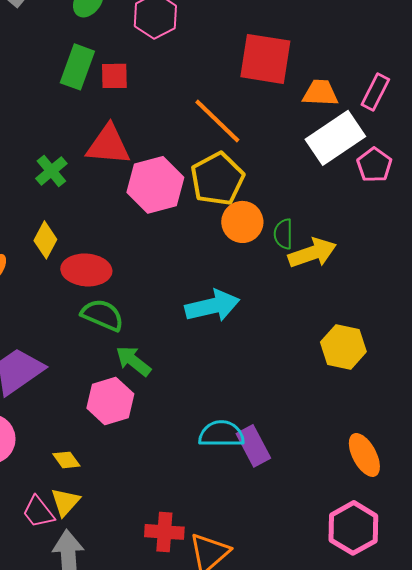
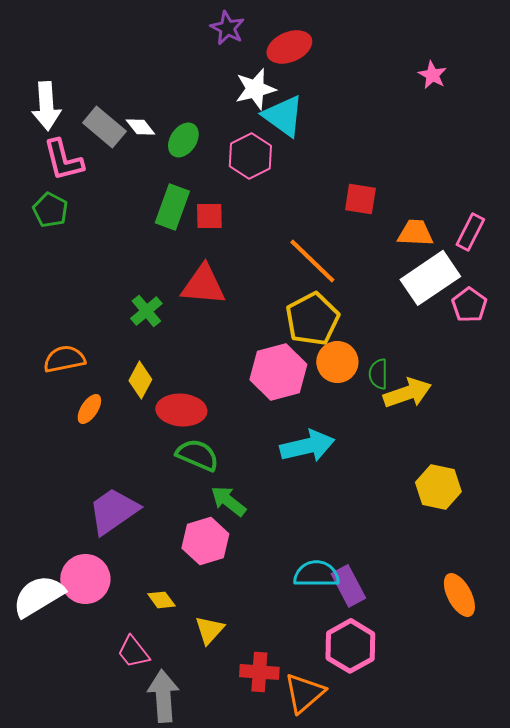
red square: (265, 59) -> (360, 199), size x0.6
pink hexagon: (155, 185) -> (278, 372), moved
yellow triangle: (65, 502) -> (209, 630), moved
pink hexagon: (353, 528) -> (350, 646), moved

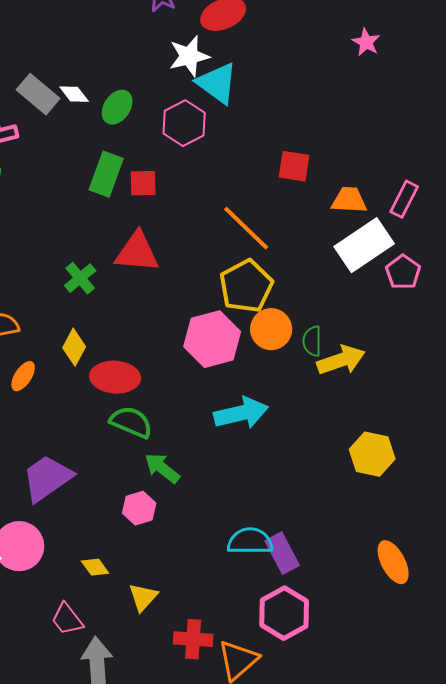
pink hexagon: (205, 541) -> (139, 508), size x0.7

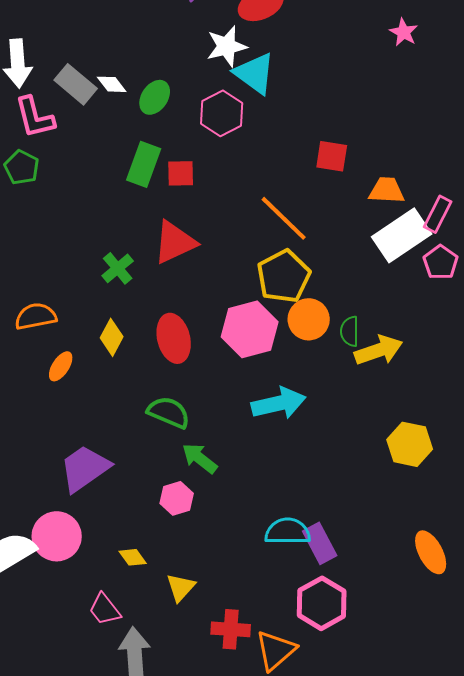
pink rectangle: (404, 199) -> (438, 214), moved
red triangle: (137, 252) -> (175, 242), turned -30
red ellipse: (115, 377) -> (174, 338), moved, turned 72

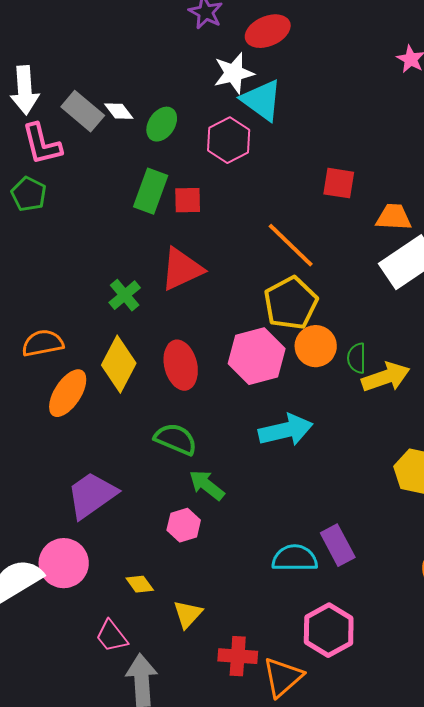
yellow diamond: (112, 337) -> (119, 364), size x1.5
orange ellipse: (61, 366) -> (68, 393), size x1.6
purple rectangle: (320, 543) -> (338, 545), moved

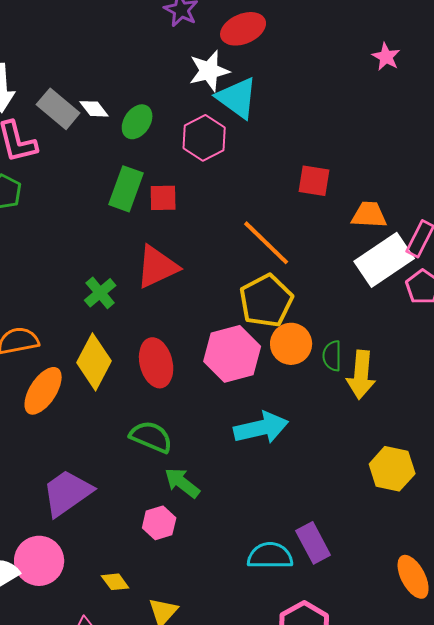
yellow arrow: (386, 377) -> (361, 375), turned 114

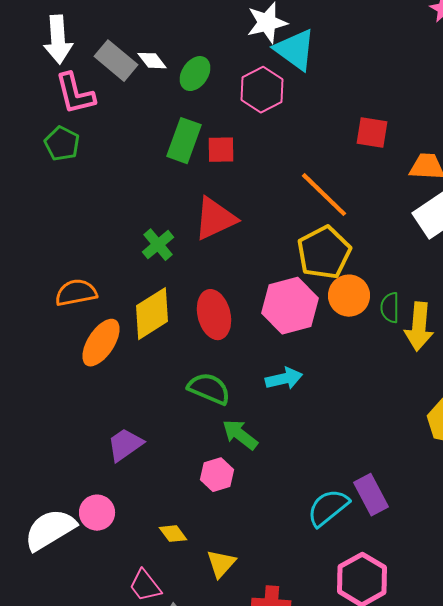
yellow diamond: (94, 362) -> (152, 314), turned 30
cyan arrow: (261, 428) -> (284, 379), moved, size x0.7
purple trapezoid: (67, 493) -> (125, 445), size x0.7
cyan semicircle: (270, 556) -> (328, 508), turned -39
pink circle: (39, 561) -> (97, 513), size x0.7

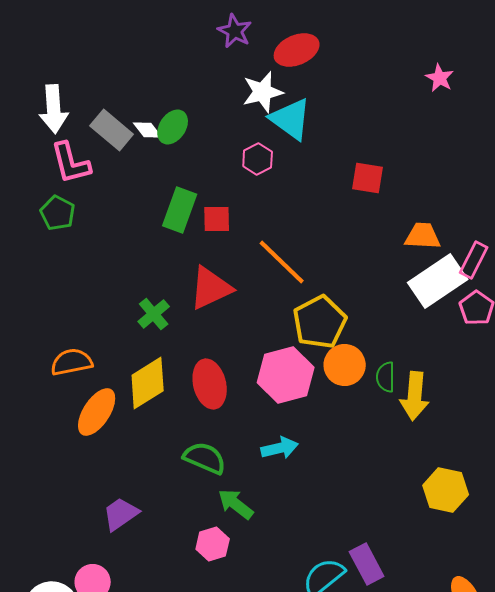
green ellipse: (195, 74) -> (173, 127), moved
pink hexagon: (262, 90) -> (258, 159), size x0.7
red square: (372, 133) -> (368, 178), moved
orange line: (324, 195) -> (282, 262), moved

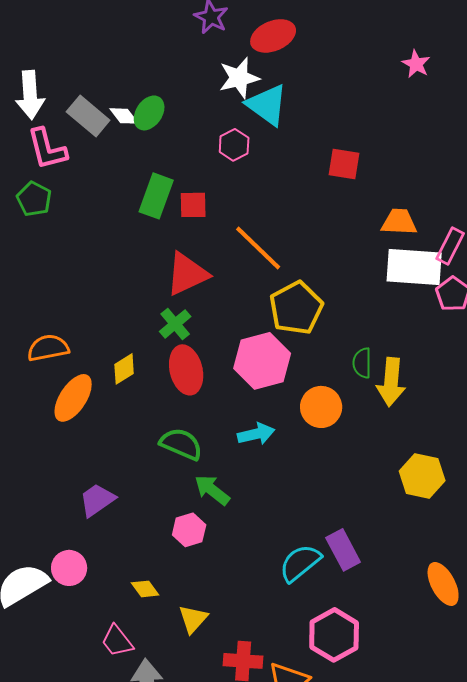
white rectangle: (438, 281) -> (414, 267), turned 38
green cross: (154, 314) -> (175, 324), moved
orange circle: (345, 365) -> (321, 407), moved
yellow diamond: (148, 383) -> (124, 369), size x0.6

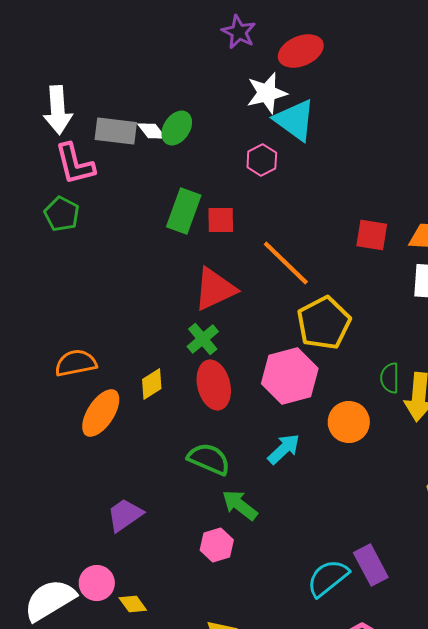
gray rectangle: (88, 116) -> (116, 131), turned -33
red square: (344, 164) -> (372, 235), moved
cyan arrow: (256, 434) -> (284, 449), turned -30
yellow diamond: (145, 589) -> (133, 604), moved

